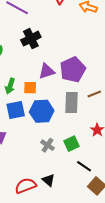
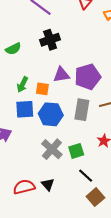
gray cross: (48, 145) -> (52, 149), size x1.5

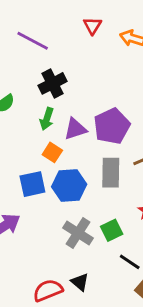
green arrow: (22, 85) -> (47, 119), moved
orange square: (42, 89) -> (52, 152), turned 32

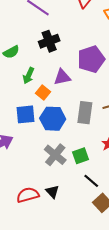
green arrow: (47, 119) -> (28, 76), moved
purple pentagon: (112, 126) -> (91, 59), moved

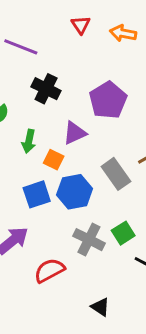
black cross: (49, 41) -> (46, 89), turned -30
gray rectangle: (85, 113) -> (116, 174), turned -30
black triangle: (52, 192) -> (100, 307), moved
red semicircle: (28, 195) -> (49, 270), moved

